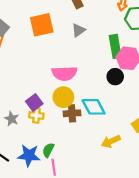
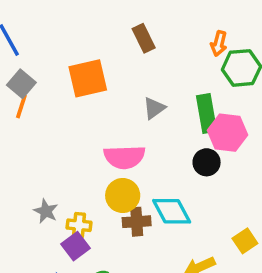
gray triangle: (78, 30) -> (154, 108), moved
purple square: (34, 103) -> (76, 246), moved
gray star: (12, 119) -> (46, 211), moved

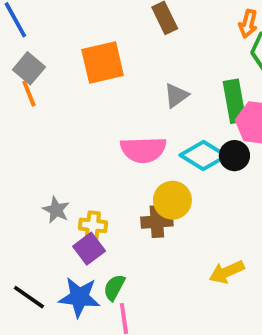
orange line: (21, 106) -> (29, 94), turned -40
yellow circle: (123, 195) -> (172, 200), moved
cyan diamond: (172, 211) -> (203, 156), moved, turned -30

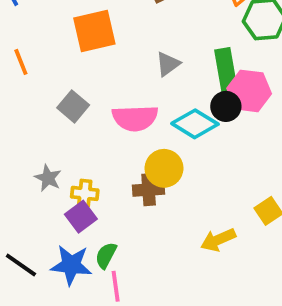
gray square: (29, 68) -> (73, 106), moved
black circle: (234, 156) -> (226, 106), moved

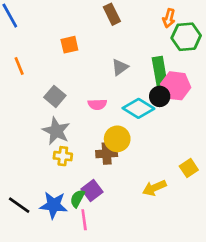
orange square: (94, 31) -> (69, 45), size x0.6
pink semicircle: (135, 118) -> (97, 104), size x0.6
gray star: (48, 178) -> (56, 131), moved, size x1.5
purple square: (81, 217) -> (92, 191), moved

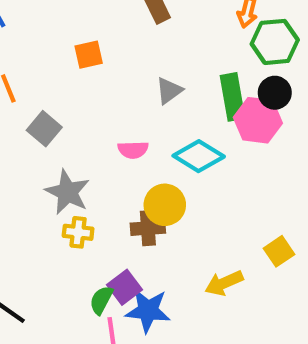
gray square: (55, 96) -> (44, 129), moved
black circle: (160, 96) -> (275, 93), moved
blue star: (54, 205) -> (148, 311), moved

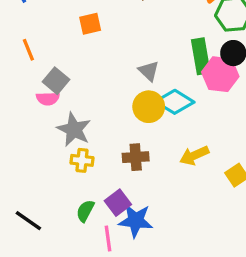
gray triangle: (169, 91) -> (149, 71), moved, turned -40
pink semicircle: (133, 150) -> (48, 99), moved
yellow circle: (165, 205) -> (149, 107), moved
yellow arrow: (224, 283) -> (194, 156), moved
green semicircle: (101, 300) -> (85, 211), moved

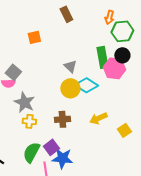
green semicircle: (85, 211) -> (31, 152), size x1.5

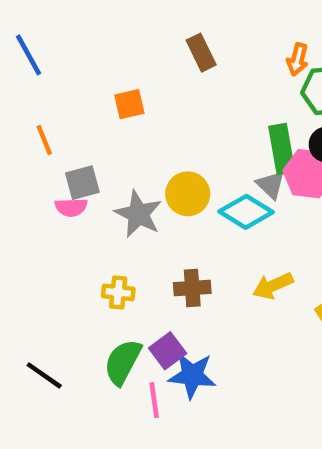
gray triangle: (70, 66) -> (271, 185), moved
gray square: (13, 72) -> (82, 183), turned 35
yellow circle: (70, 88) -> (188, 194), moved
gray star: (24, 102) -> (138, 214), moved

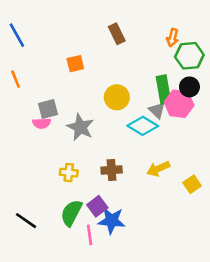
orange line: (44, 140) -> (16, 79), moved
yellow circle: (188, 194) -> (117, 97), moved

